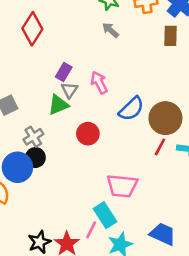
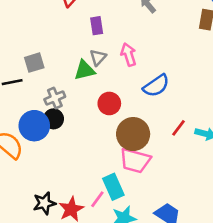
purple rectangle: (64, 72) -> (97, 26), moved, turned -48
brown circle: (165, 118) -> (133, 134), moved

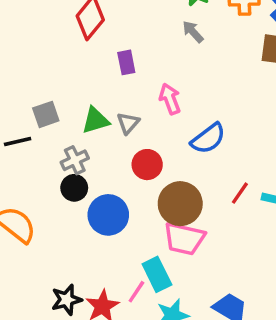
gray triangle: (98, 57) -> (128, 123), moved
green triangle: (85, 70) -> (95, 120), moved
blue circle: (34, 126) -> (108, 215), moved

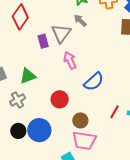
gray triangle: (128, 123) -> (61, 33), moved, size x1.5
black circle: (74, 188) -> (18, 131), moved
brown circle: (180, 204) -> (80, 120), size x0.6

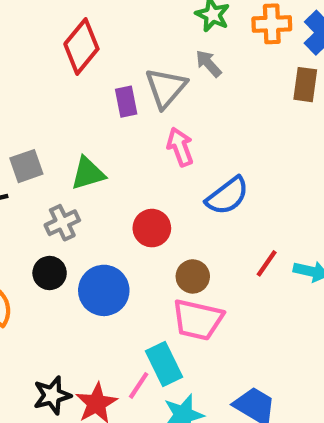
black circle: (18, 131) -> (50, 273), moved

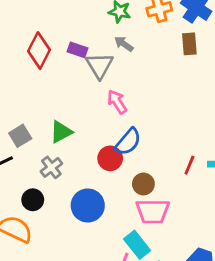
purple rectangle: (126, 102) -> (77, 50), moved, turned -48
blue semicircle: (227, 196) -> (128, 142), moved
black circle: (50, 273) -> (33, 200), moved

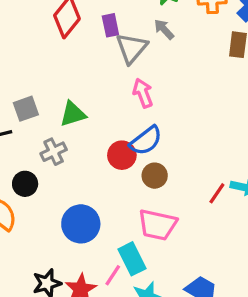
purple rectangle: (77, 50) -> (110, 25), turned 48
red line: (189, 165) -> (217, 193), moved
brown circle: (143, 184) -> (155, 176), moved
blue circle: (88, 205) -> (81, 224), moved

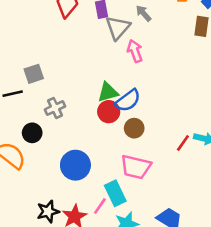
pink arrow: (143, 93) -> (135, 51), moved
green triangle: (73, 114) -> (108, 92), moved

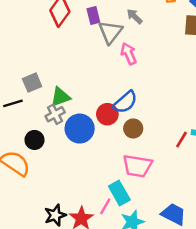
green triangle: (108, 92) -> (60, 97), moved
blue circle: (75, 165) -> (80, 129), moved

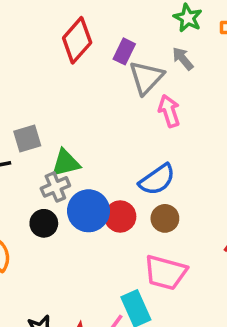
purple rectangle: (93, 15) -> (124, 51), turned 35
red circle: (107, 114) -> (120, 216), moved
black circle: (35, 140) -> (44, 223), moved

